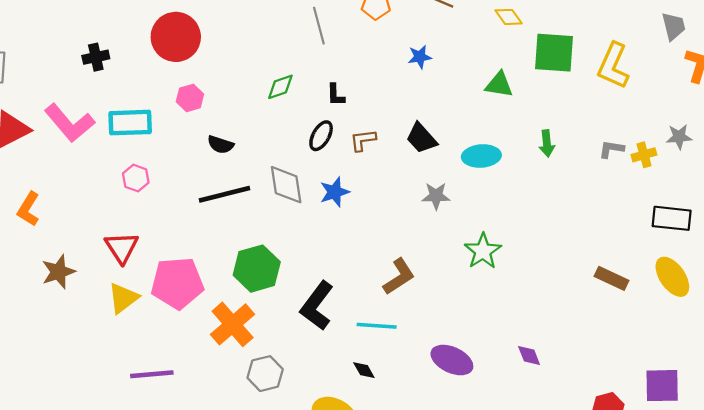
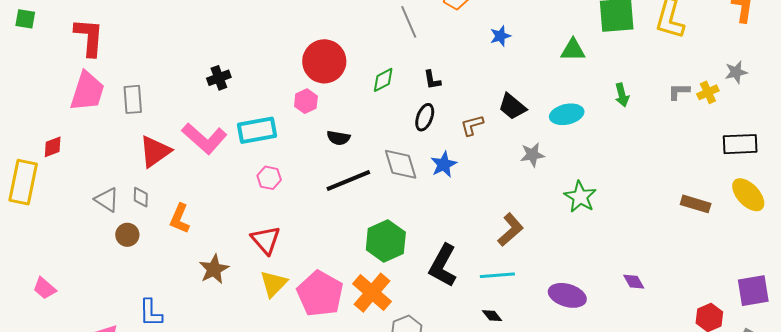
red circle: (176, 37) -> (324, 61), moved
brown L-shape: (363, 140) -> (472, 125), moved
pink pentagon: (177, 283) -> (320, 294), moved, turned -30

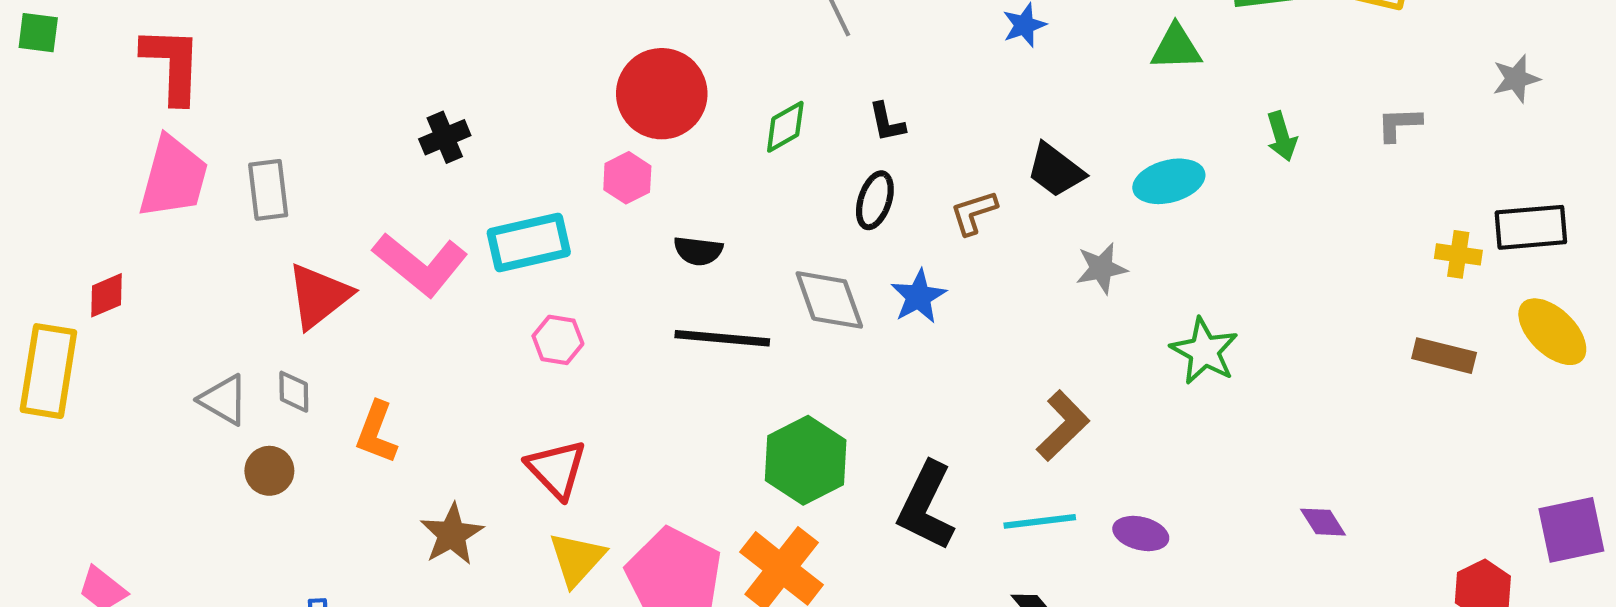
yellow cross: (708, 92) -> (1458, 254), moved, turned 35
black line: (348, 180) -> (722, 338), turned 30
purple ellipse: (567, 295) -> (1141, 533), moved, size x0.7

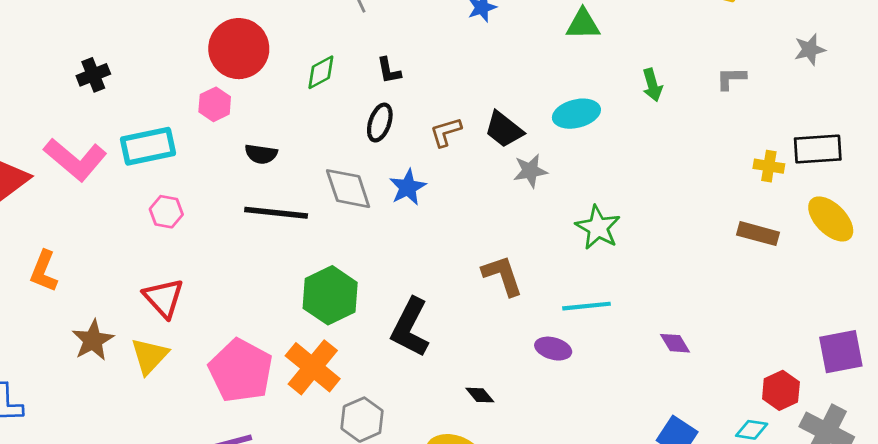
black trapezoid: (1056, 170) -> (504, 130), moved
brown L-shape: (1063, 426) -> (502, 275), turned -66
cyan line: (1040, 521) -> (586, 306), moved
yellow triangle: (577, 559) -> (149, 356), moved

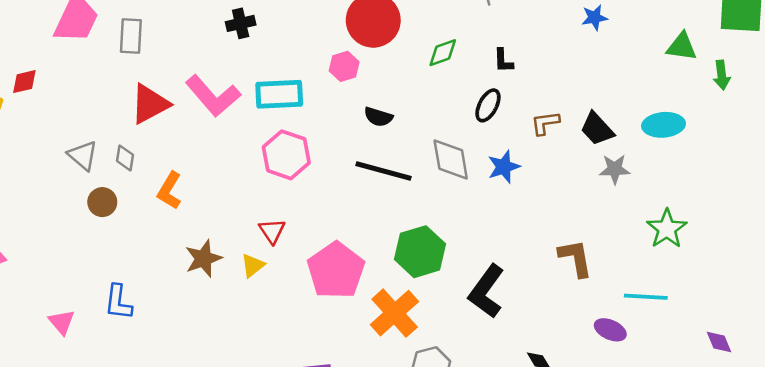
green arrow: (652, 85) -> (722, 75), moved
pink hexagon: (166, 212) -> (286, 155), size x1.6
red triangle: (164, 298) -> (272, 231), size x0.7
yellow triangle: (149, 356) -> (253, 265), moved, size x0.7
pink pentagon: (241, 371) -> (336, 270), moved

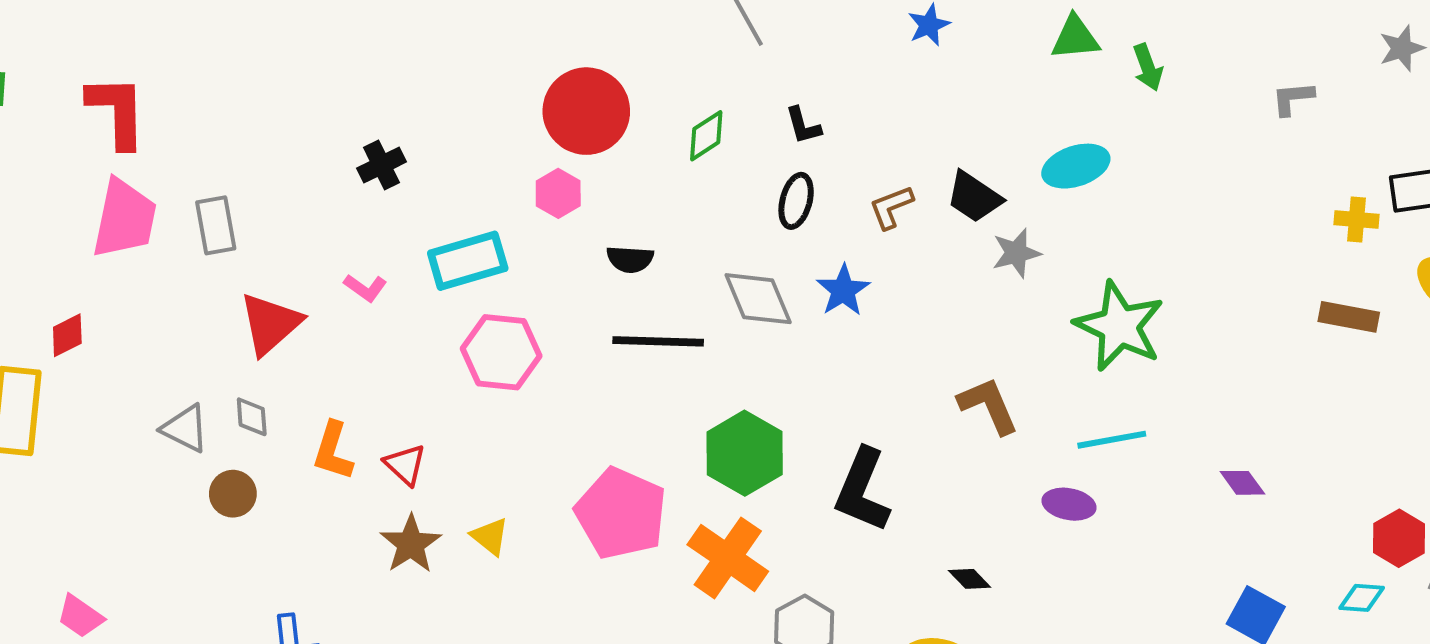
pink L-shape: (213, 96) -> (365, 288), size x0.5
green star: (667, 229) -> (1119, 326), size x1.4
red triangle: (272, 231) -> (405, 465), moved
yellow triangle: (253, 265) -> (490, 536), turned -30

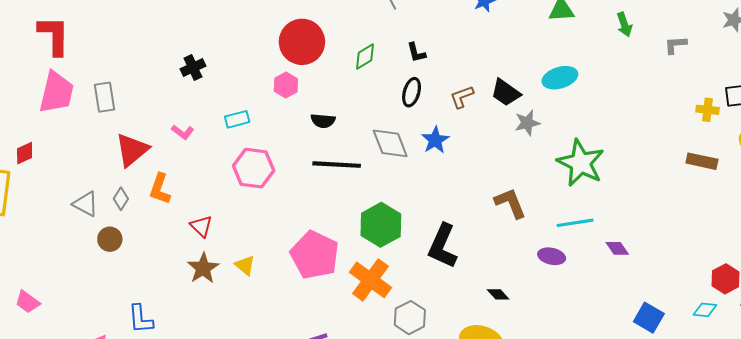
green arrow: (1148, 67) -> (624, 25), moved
cyan rectangle: (468, 261) -> (237, 119), size x0.6
gray diamond: (252, 417) -> (121, 199), turned 35
orange L-shape: (333, 451) -> (160, 189), moved
purple diamond: (1242, 483) -> (617, 248), moved

